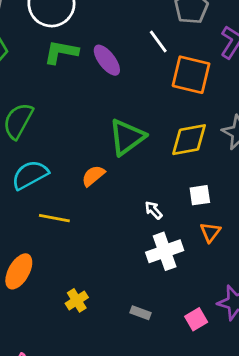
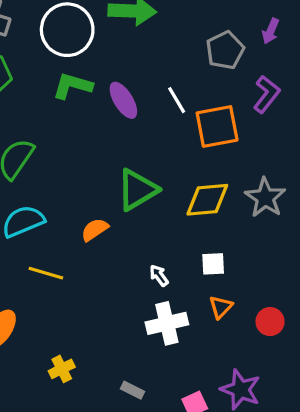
white line: (158, 41) -> (177, 100), moved
orange square: (191, 75) -> (217, 127), turned -30

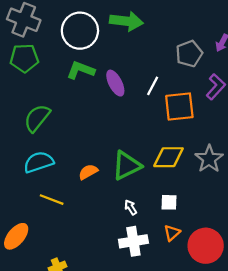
white line: (177, 100) -> (153, 86), turned 54
green triangle: (137, 190) -> (127, 166), moved
red circle: (270, 322) -> (206, 246), size x1.8

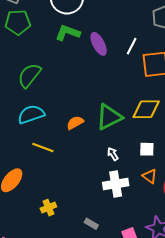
orange triangle: (172, 233) -> (150, 176), turned -42

